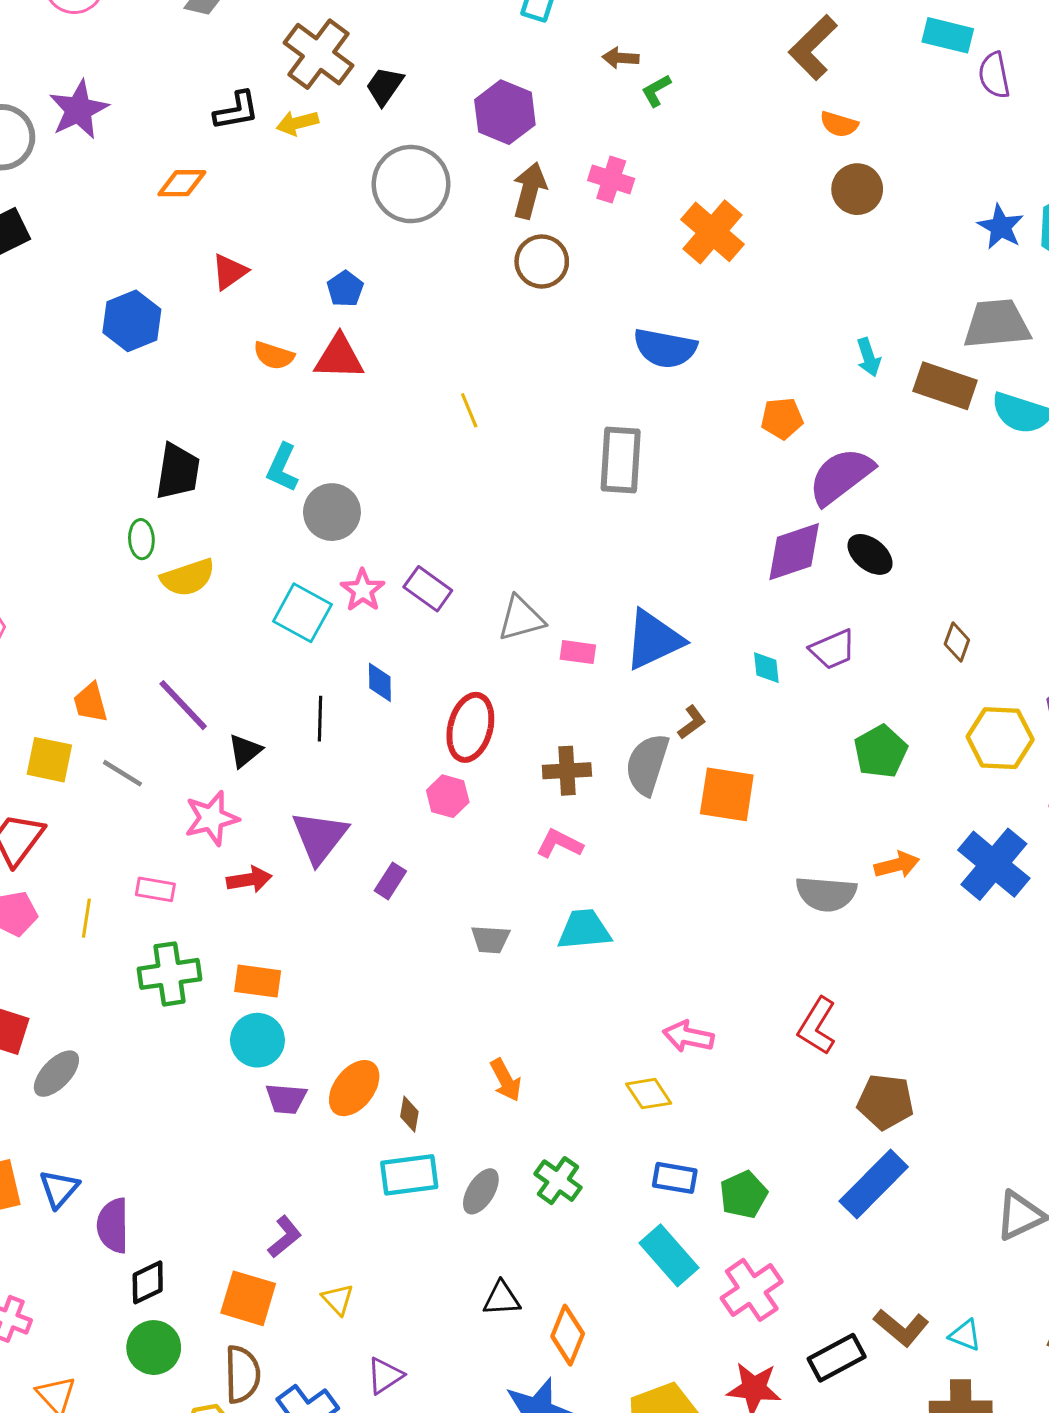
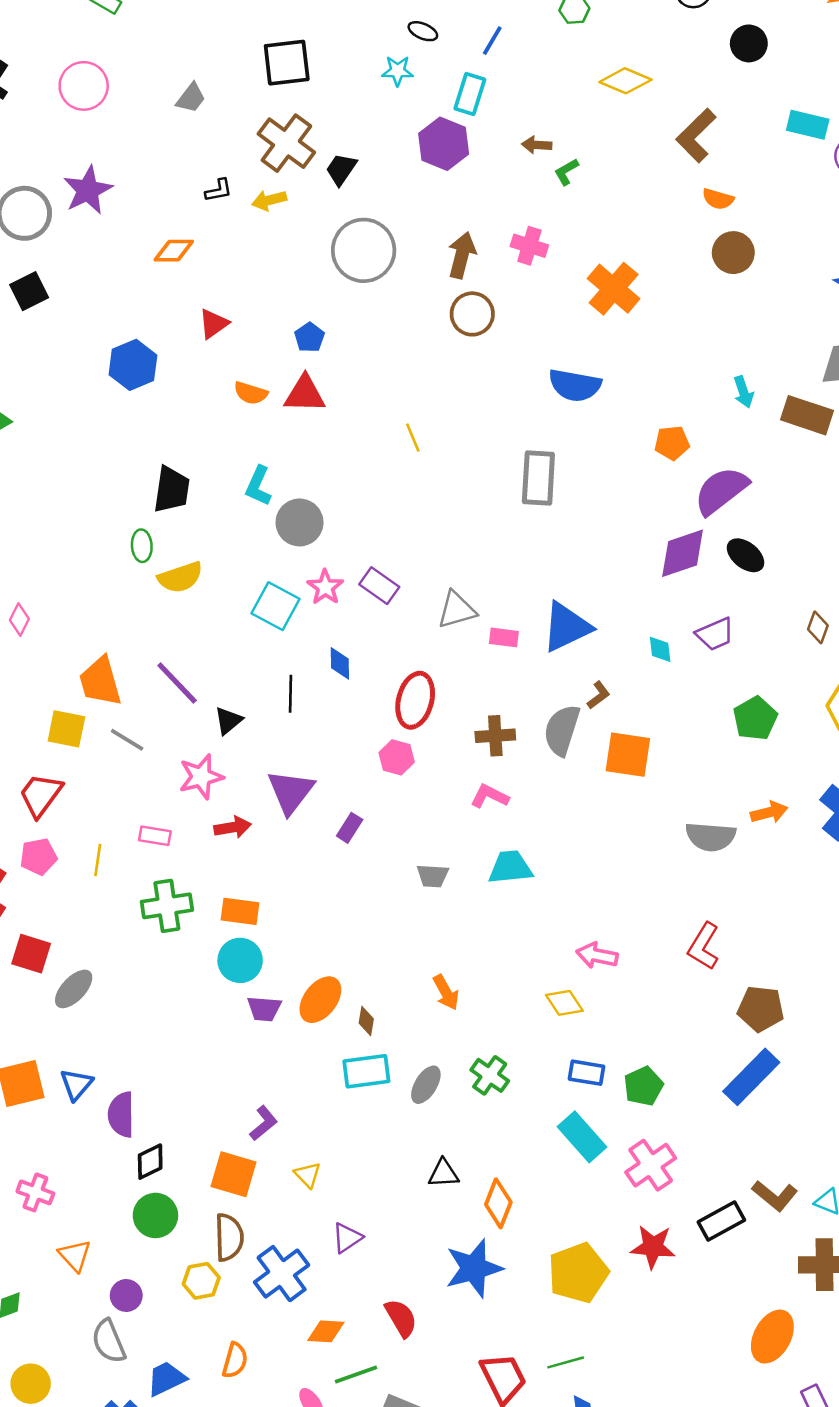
black L-shape: (236, 111) -> (219, 190), size x0.7
purple hexagon: (505, 112) -> (444, 144), moved
orange trapezoid: (91, 703) -> (100, 681), size x1.5

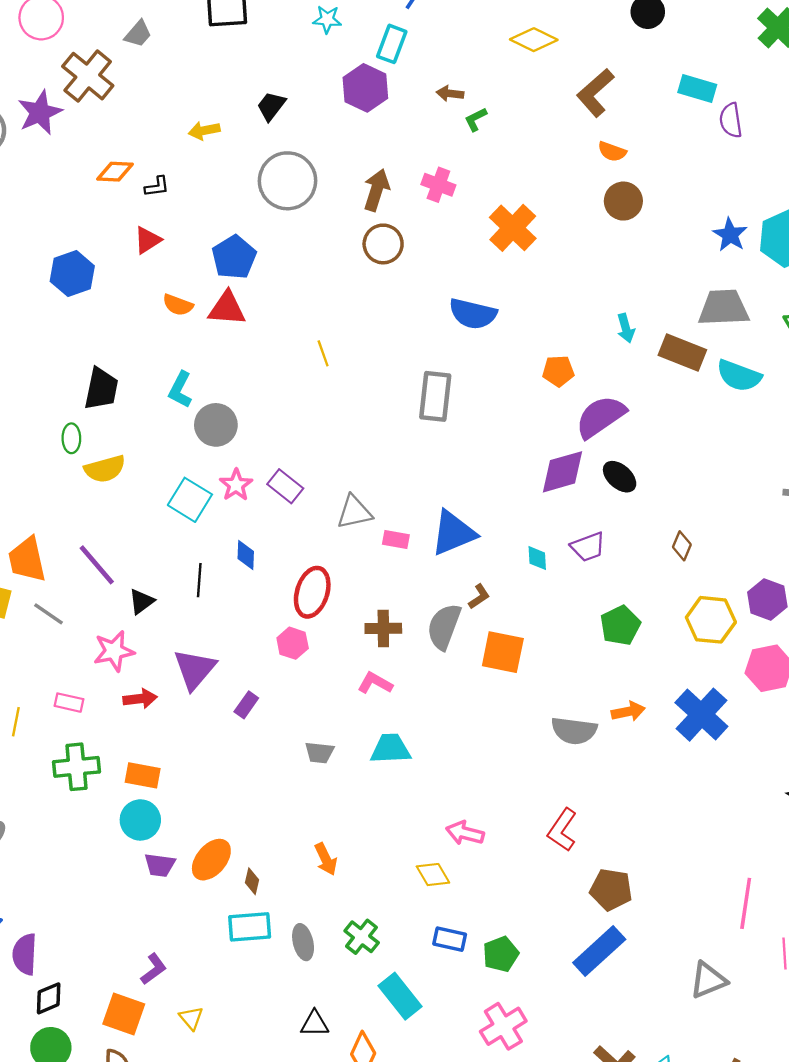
brown cross: (286, 143) -> (88, 76), moved
black L-shape: (219, 190) -> (157, 187), moved
blue pentagon: (309, 337) -> (234, 257), size x1.6
gray ellipse: (426, 1085) -> (303, 942), turned -48
cyan rectangle: (582, 1137) -> (400, 996), moved

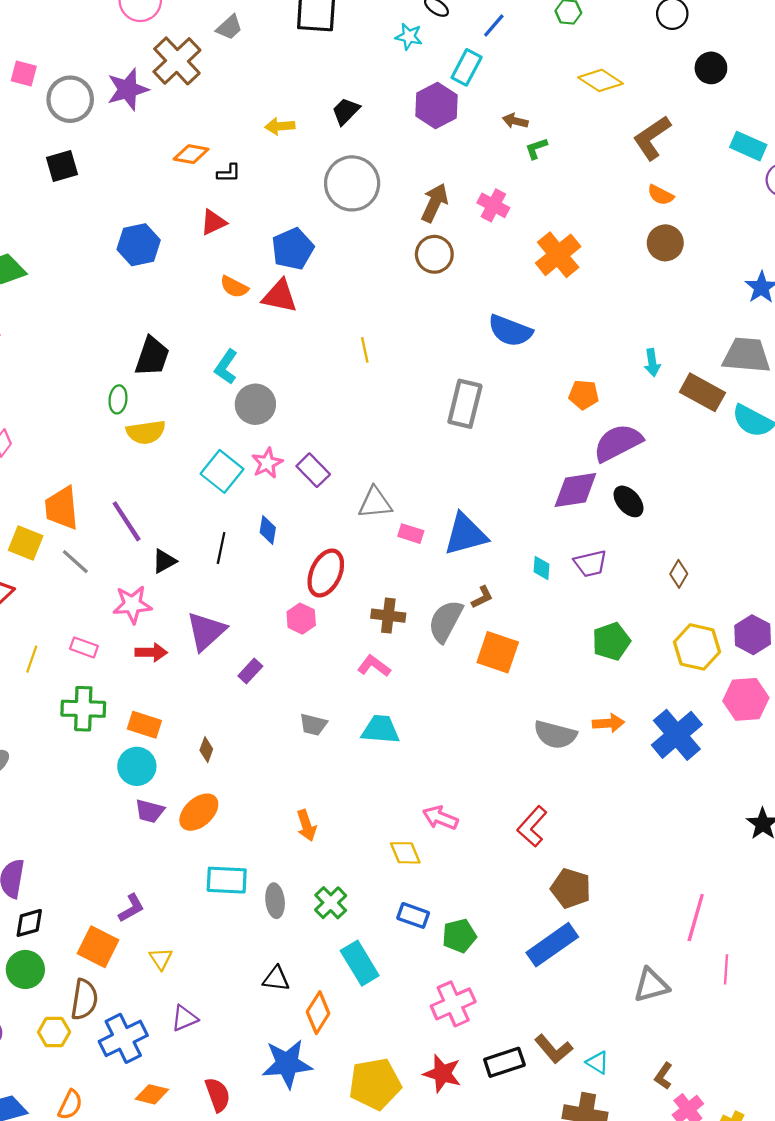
brown diamond: (252, 881) -> (206, 750), moved

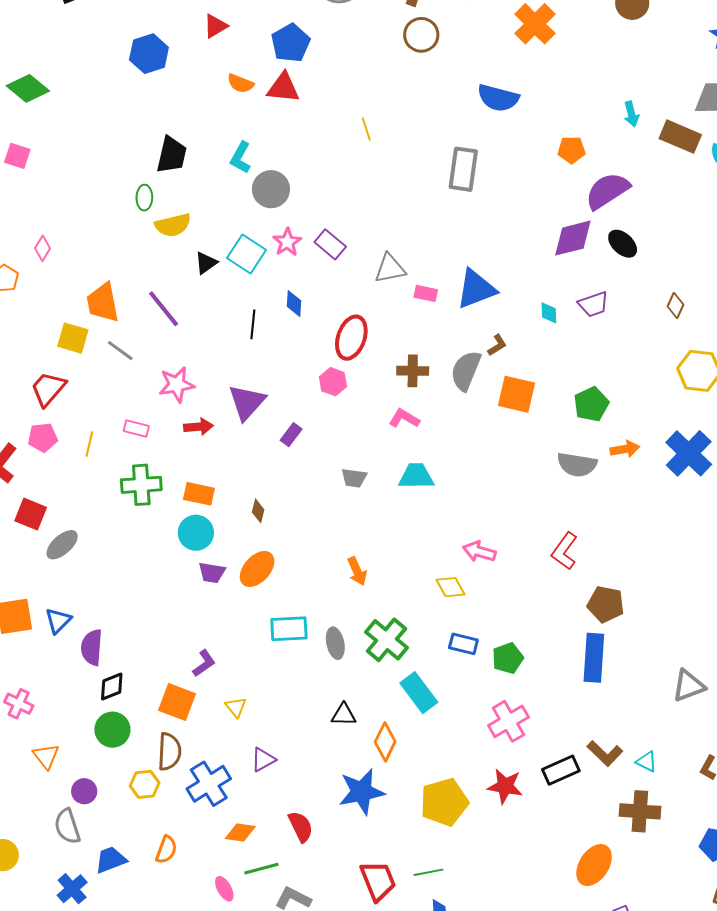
black triangle: (164, 561) -> (206, 263), moved
green pentagon: (611, 641) -> (591, 404), moved
green cross: (331, 903) -> (387, 640), size x1.4
blue rectangle: (552, 945) -> (594, 658), turned -45

